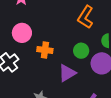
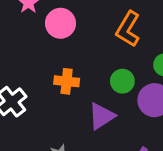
pink circle: (22, 33) -> (60, 23), moved

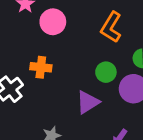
orange cross: (67, 81) -> (41, 67), moved

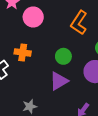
green circle: (106, 72) -> (63, 56), moved

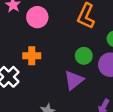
green circle: (63, 56) -> (84, 56), moved

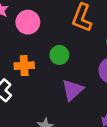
green circle: (84, 56) -> (59, 55), moved

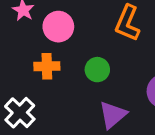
orange cross: (24, 66) -> (47, 66), moved

